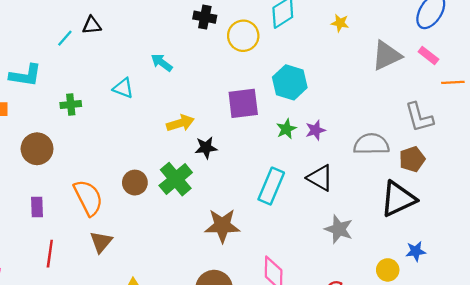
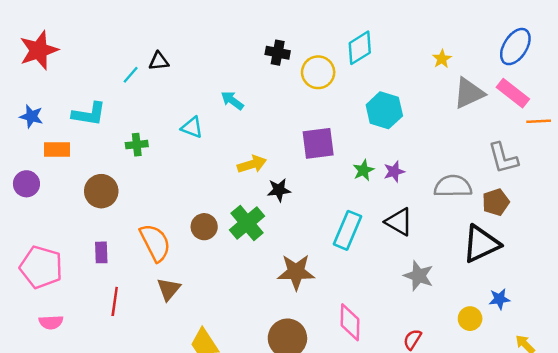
yellow star: (340, 23) -> (442, 59), moved, turned 30
pink rectangle: (428, 56) -> (513, 93), size x1.5
cyan hexagon: (290, 82) -> (384, 110), moved

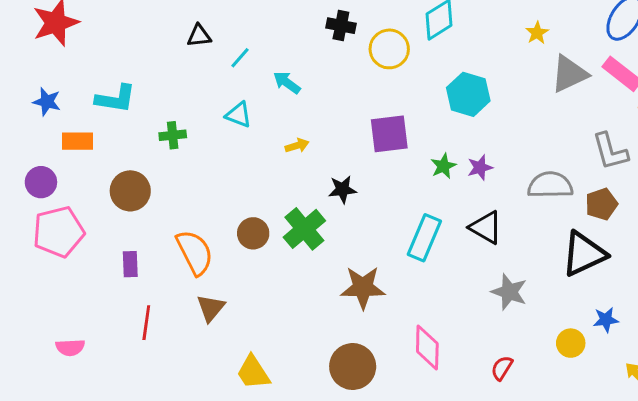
cyan line: (131, 75) -> (240, 58), moved
yellow arrow: (252, 164) -> (297, 146), moved, size x0.7
pink pentagon: (41, 267) -> (59, 232), moved, turned -30

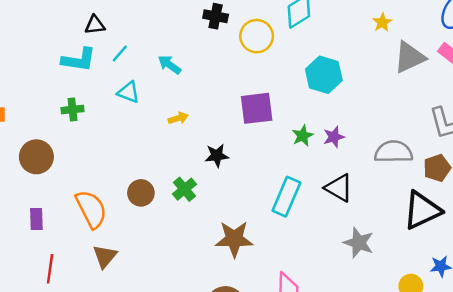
cyan line: (240, 58) -> (120, 54), moved
cyan L-shape: (116, 99) -> (79, 60), moved
green cross: (304, 229) -> (184, 189), size x0.7

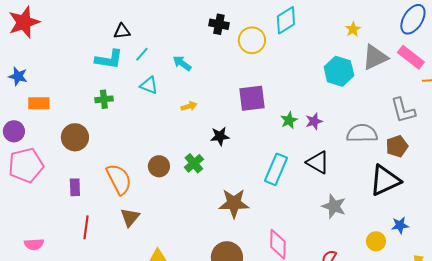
cyan hexagon: (324, 75) -> (339, 71), moved

